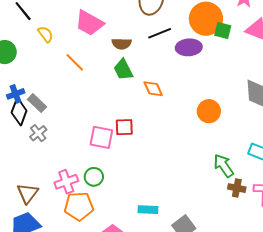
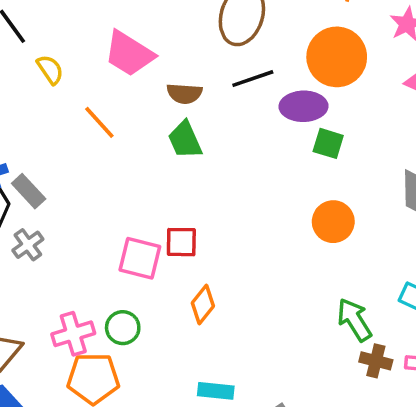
green square: (223, 30) -> (328, 143), moved
orange diamond: (153, 89) -> (203, 305), moved, turned 60

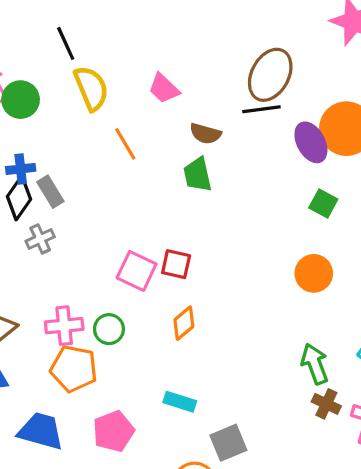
pink trapezoid: (129, 54) -> (164, 88), size x0.7
yellow semicircle: (50, 69) -> (91, 88), size x1.6
black line: (253, 79) -> (261, 109), moved
purple ellipse: (303, 106) -> (311, 142), moved, turned 51

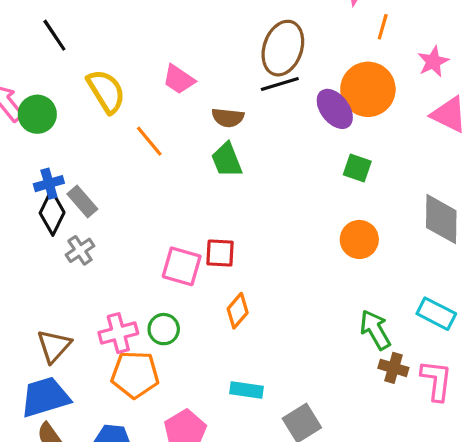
black line: (66, 43) -> (54, 35), moved

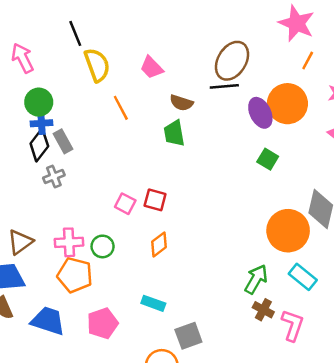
black line: (54, 35) -> (75, 33), moved
green circle: (37, 114) -> (39, 102), moved
orange circle: (359, 239) -> (288, 231), moved, size x1.5
pink square: (182, 266) -> (125, 204), size x0.7
green arrow: (375, 330) -> (256, 279), turned 48

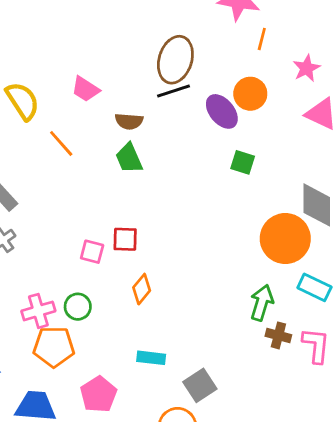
orange circle: (287, 104) -> (250, 94), size x0.7

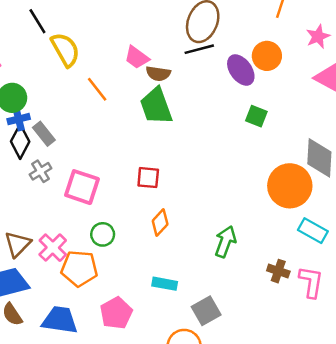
pink trapezoid: (85, 89) -> (137, 57), moved
green trapezoid: (129, 158) -> (156, 106), size x1.4
pink square: (92, 252) -> (82, 187), moved, size x1.6
green arrow: (262, 303) -> (225, 242), moved
pink cross: (38, 311) -> (53, 248), moved, turned -32

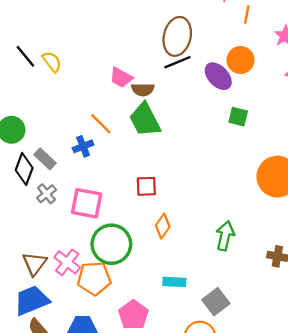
yellow semicircle: (65, 50) -> (52, 62), moved, size x0.7
orange line: (97, 89) -> (101, 124), moved
blue cross: (19, 119) -> (83, 146), moved
green circle: (103, 234) -> (111, 244), size x1.8

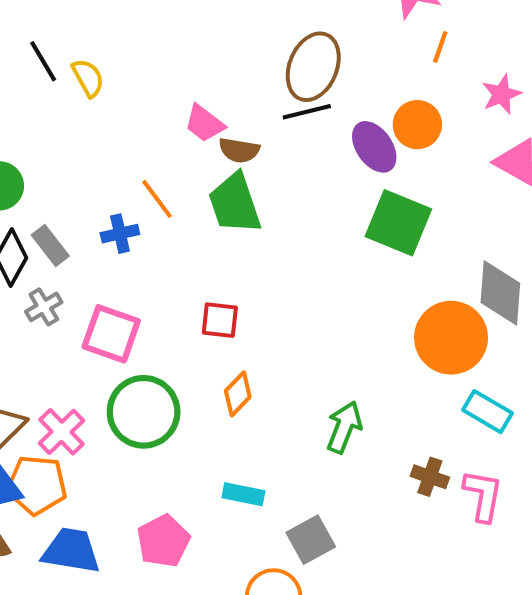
green square: (238, 117) -> (398, 223), size x1.8
orange pentagon: (94, 278) -> (37, 485), moved

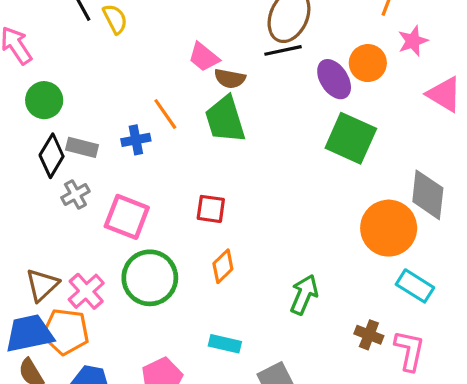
pink star: (501, 94) -> (413, 41), moved
gray rectangle: (50, 245) -> (82, 147), turned -40

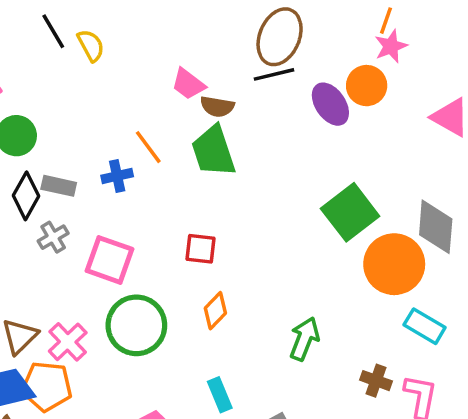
pink star: (413, 41) -> (391, 46), moved
green square: (351, 138) -> (350, 212), moved, turned 30
cyan rectangle: (225, 344) -> (220, 395), turned 56

